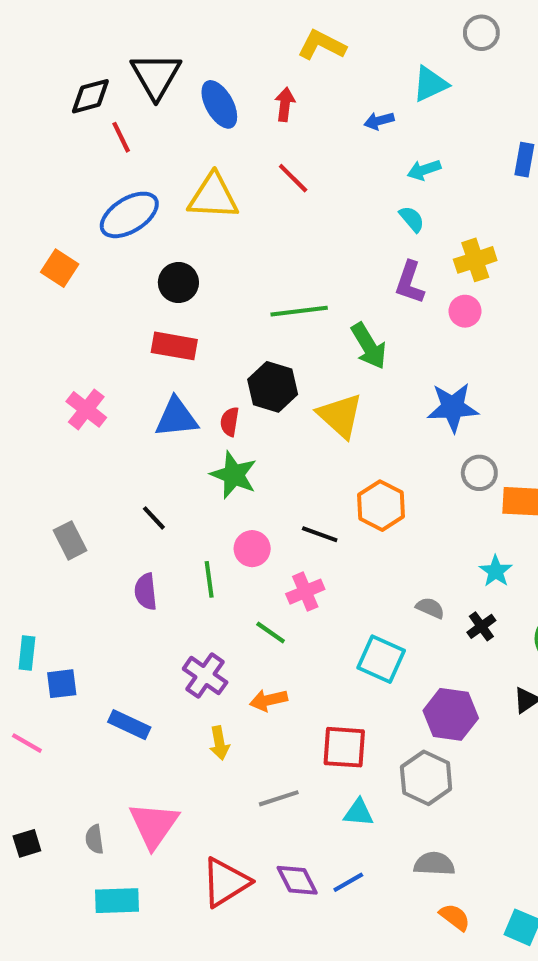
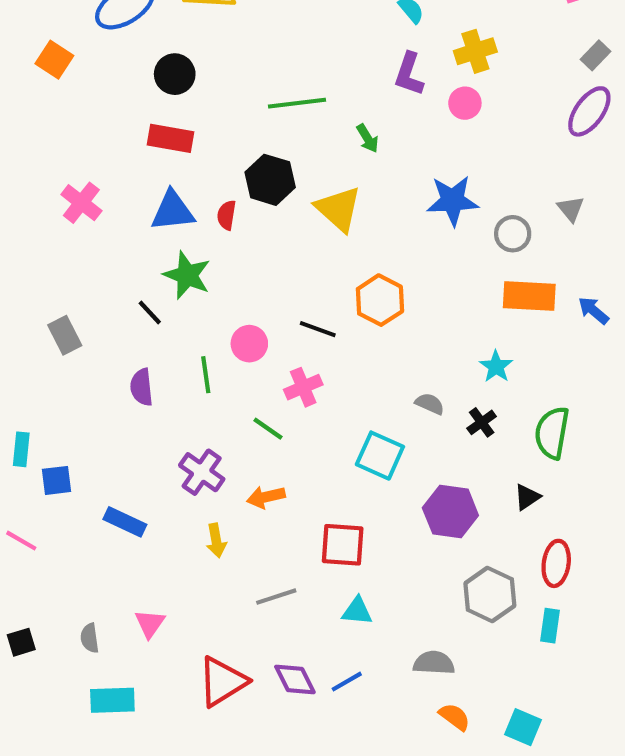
green arrow: (369, 346) -> (368, 138), size x0.6
gray circle: (479, 473) -> (513, 234), moved
green star: (234, 475) -> (187, 275), moved
gray hexagon: (426, 778) -> (490, 594), moved
pink triangle: (154, 825) -> (150, 624), size x0.6

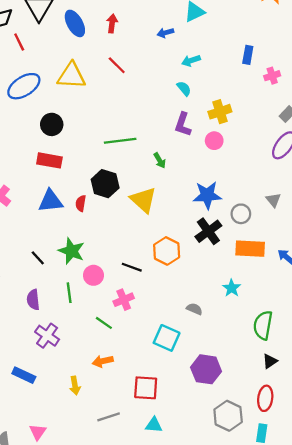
green star: (187, 275) -> (71, 251), moved
black cross: (482, 422) -> (208, 231), moved, size x1.6
purple cross: (202, 472) -> (47, 336), moved
black triangle: (527, 497) -> (270, 361), moved

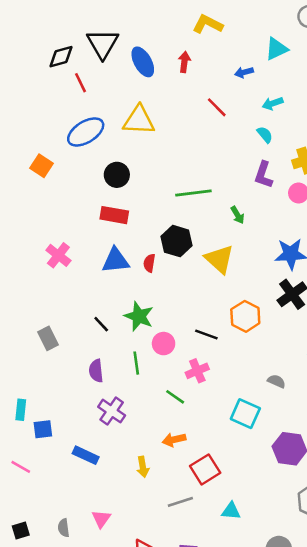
red line: (117, 65) -> (217, 107), moved
red square: (146, 388) -> (205, 469), moved, turned -36

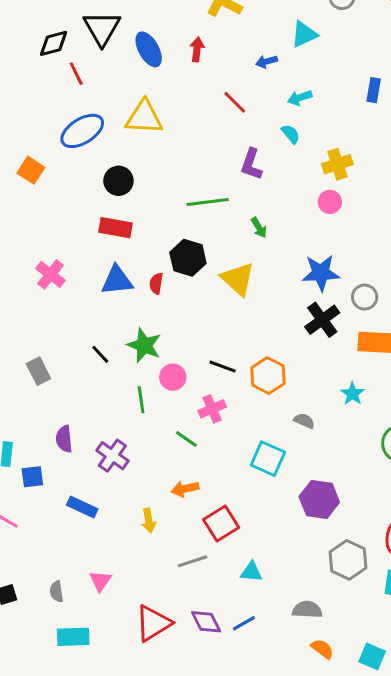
purple L-shape: (263, 175) -> (251, 164), moved
orange hexagon: (245, 316) -> (268, 376), moved
purple semicircle: (96, 371) -> (64, 439), moved

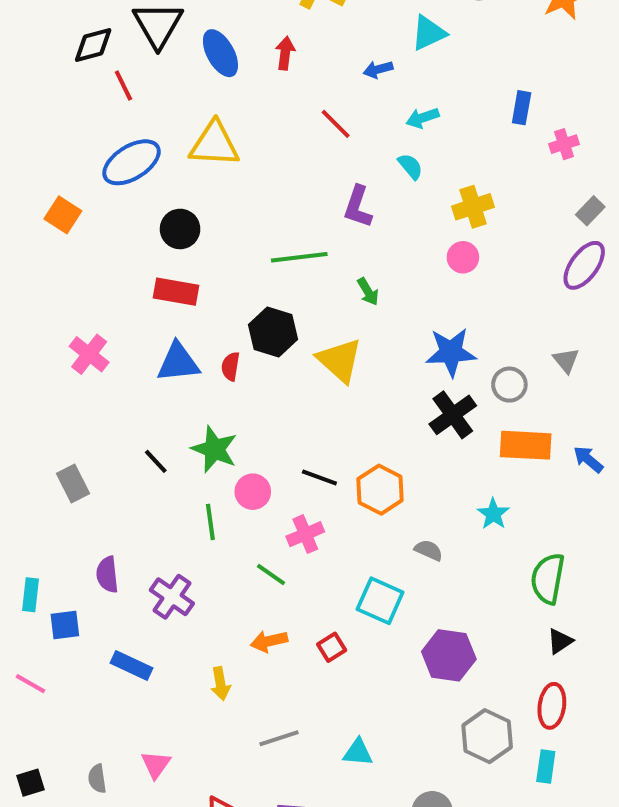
red square: (221, 524) -> (332, 647), moved, size x0.6

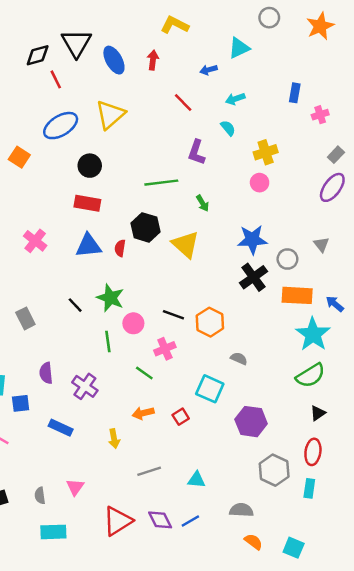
yellow triangle: (214, 144) -> (110, 115), turned -44
cyan star: (493, 514) -> (313, 334), moved, size x1.8
green semicircle: (548, 579) -> (310, 375), turned -132

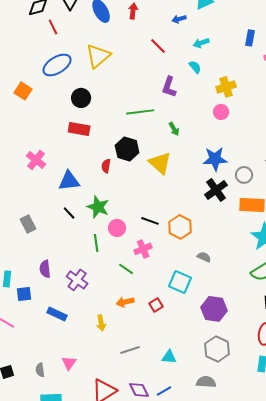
blue triangle: (88, 246) -> (69, 181), moved
gray hexagon: (274, 470) -> (217, 349), moved

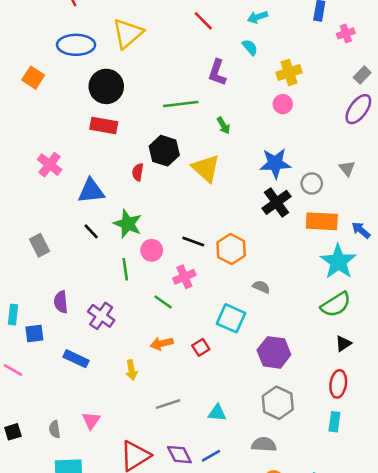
blue ellipse: (57, 65) -> (76, 45), turned 32
black circle: (81, 98) -> (106, 86), size x1.4

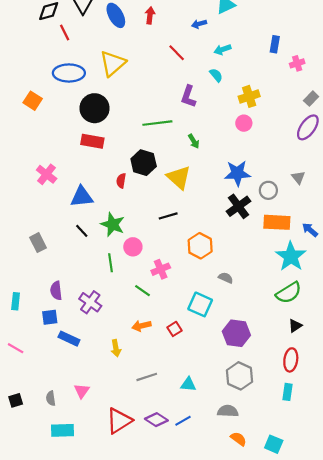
black line: (193, 241) -> (168, 216), moved, turned -36
blue square: (34, 333) -> (50, 317), moved
purple diamond: (179, 455) -> (156, 420), turned -30

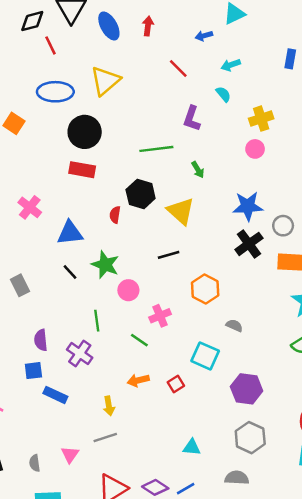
green line: (111, 263) -> (97, 321), moved
gray line: (147, 377) -> (105, 438), moved

